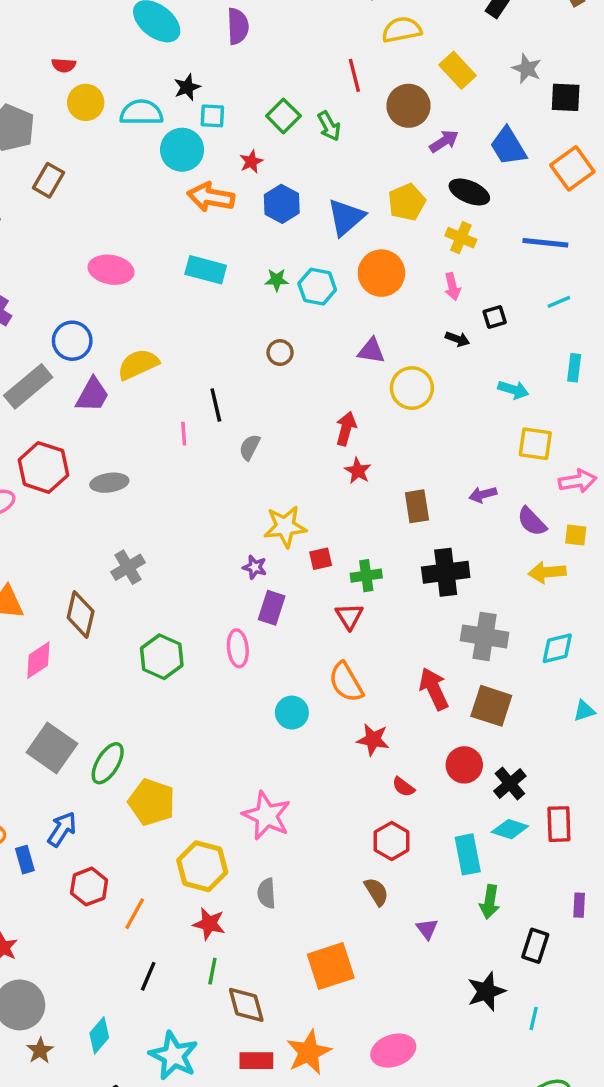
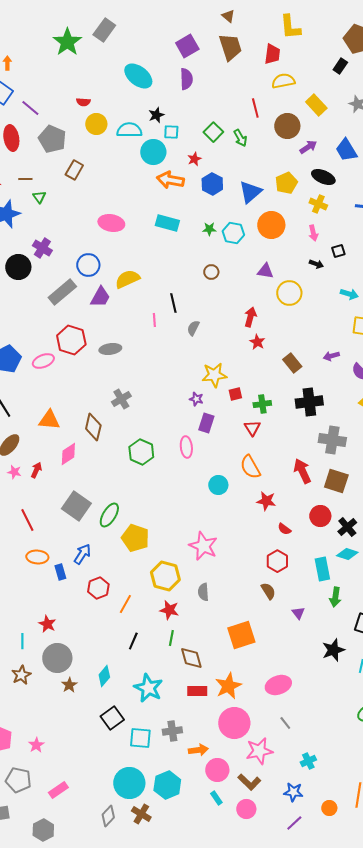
brown rectangle: (417, 506) -> (292, 363), turned -30

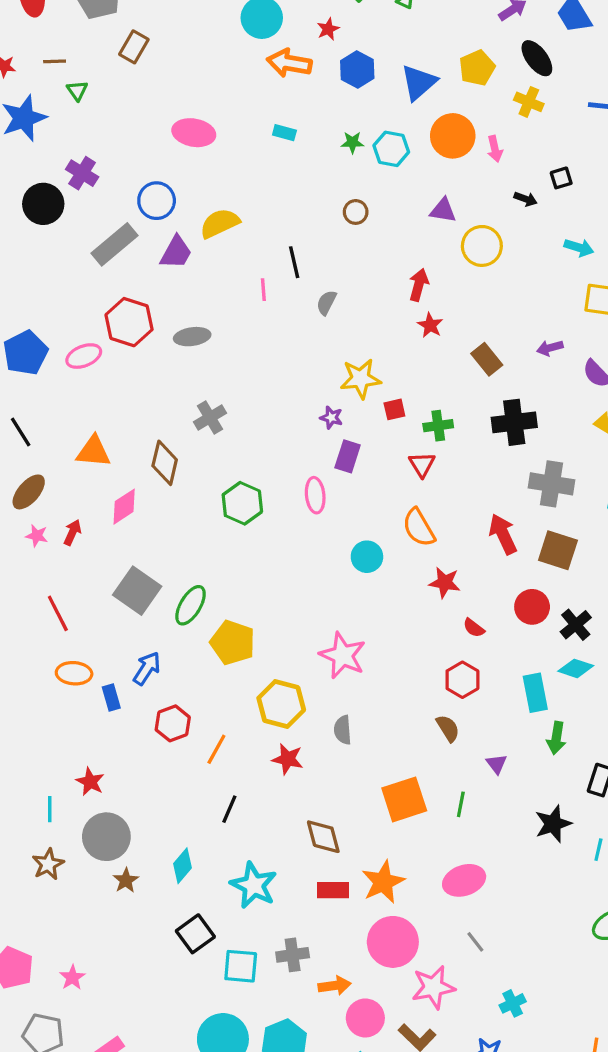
black ellipse: (323, 177) -> (537, 58), turned 30
cyan rectangle: (167, 223) -> (284, 133), size x0.6
pink arrow: (313, 233) -> (495, 149), moved
green line: (171, 638) -> (461, 804), moved

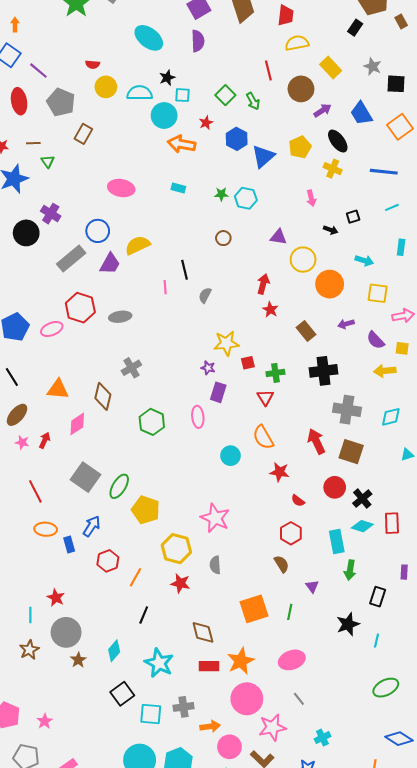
blue hexagon: (357, 70) -> (237, 139), moved
orange circle: (453, 136) -> (330, 284), moved

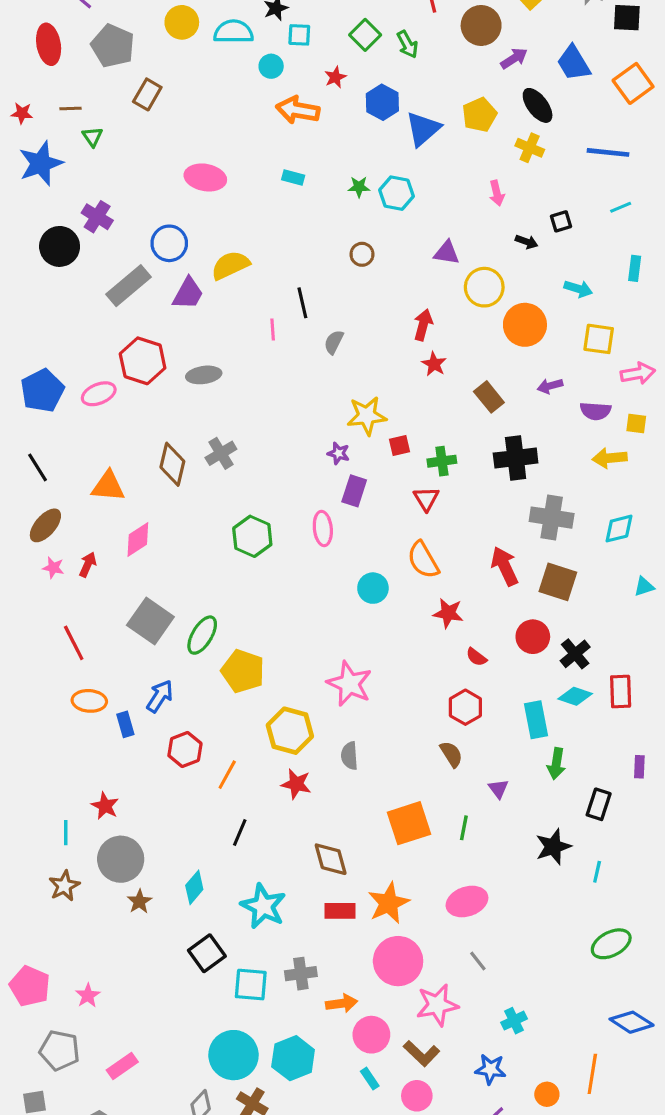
cyan circle: (164, 115) -> (271, 66), size x0.6
purple semicircle: (376, 340) -> (595, 411), turned -42
brown diamond: (103, 396) -> (172, 464), moved

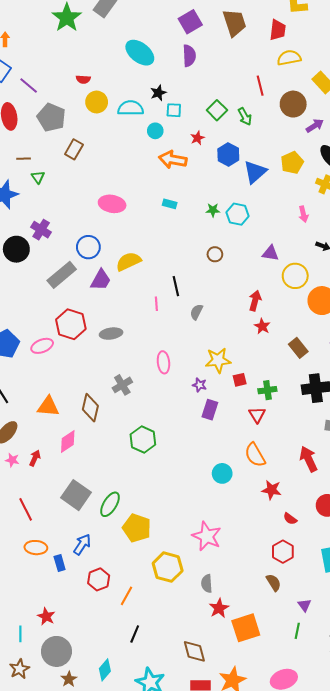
brown diamond: (172, 464) -> (90, 408), moved
pink ellipse: (323, 529) -> (163, 362), moved
red star: (296, 784) -> (219, 608), moved, turned 30
green line: (464, 828) -> (297, 631), moved

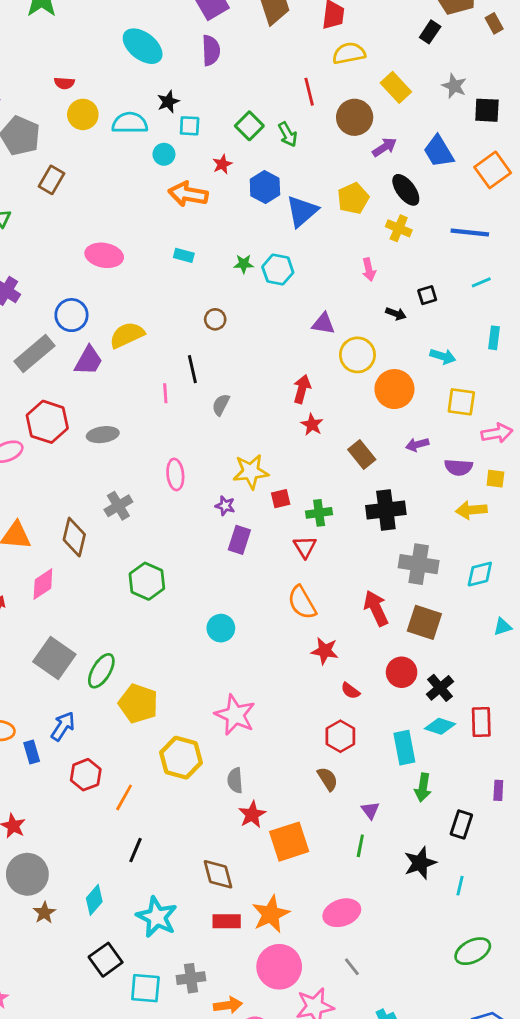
brown circle: (215, 254) -> (215, 319), moved
cyan circle: (222, 473) -> (221, 628), moved

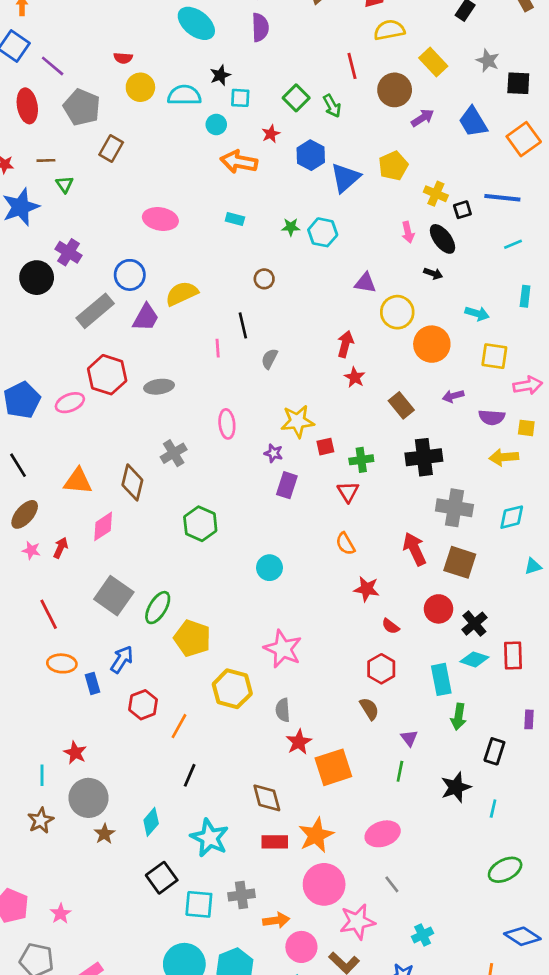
black ellipse: (406, 190) -> (443, 239), moved
black square: (427, 295) -> (462, 210), moved
orange semicircle: (302, 603) -> (345, 544), size x0.7

